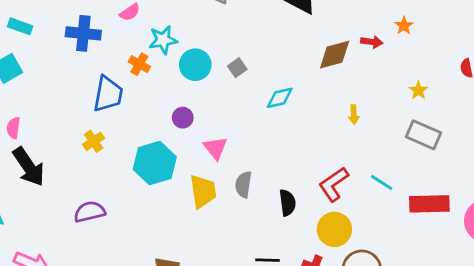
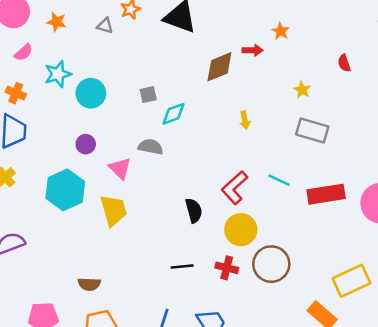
orange cross: (139, 64) -> (16, 93), moved
gray square: (237, 68) -> (148, 95), moved, turned 30
gray semicircle: (243, 184) -> (151, 147), moved, turned 100

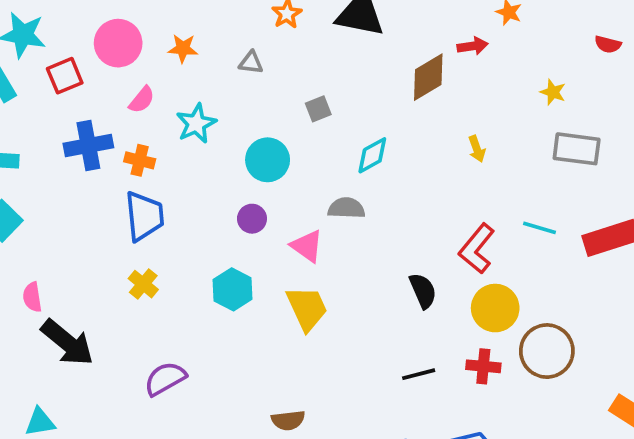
gray triangle: (105, 26) -> (251, 63), moved
red semicircle: (344, 63) -> (608, 44), turned -48
cyan circle: (91, 93) -> (268, 160), moved
gray square: (148, 95) -> (318, 109), moved
cyan hexagon: (65, 190) -> (233, 289), size x0.7

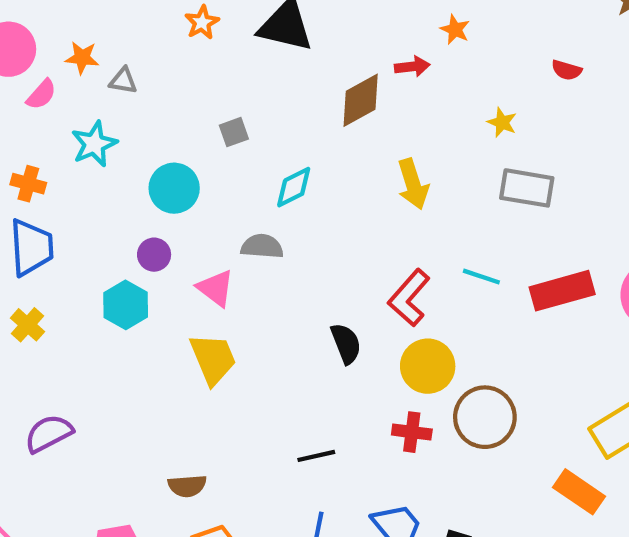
gray triangle: (251, 63) -> (123, 81), moved
pink semicircle: (142, 100) -> (41, 94), moved
yellow arrow: (477, 149) -> (413, 184), size x1.6
cyan hexagon: (233, 289) -> (126, 305), moved
black line: (419, 374) -> (316, 456), moved

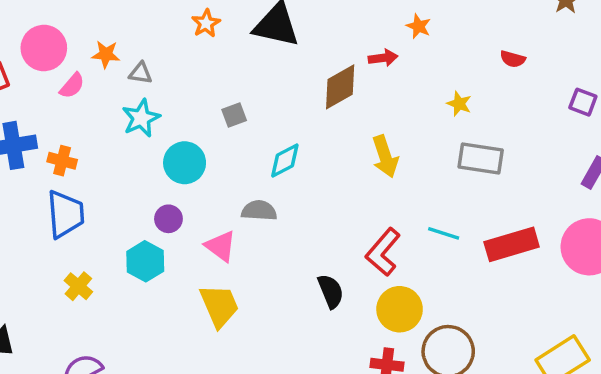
cyan star: (94, 144) -> (141, 118), moved
yellow cross: (28, 325) -> (78, 286), moved

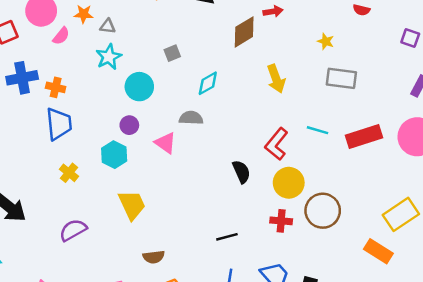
yellow trapezoid: (219, 306) -> (132, 205), moved

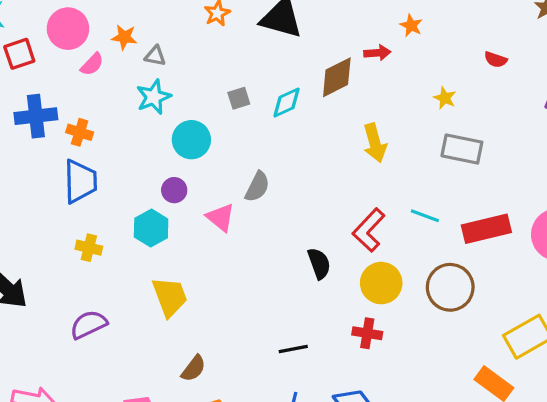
cyan diamond: (208, 83) -> (287, 103), moved
gray semicircle: (191, 118) -> (257, 187), turned 110
yellow cross: (69, 173) -> (89, 248), turned -30
brown circle: (323, 211) -> (450, 287), moved
brown semicircle: (154, 257) -> (193, 368), turned -50

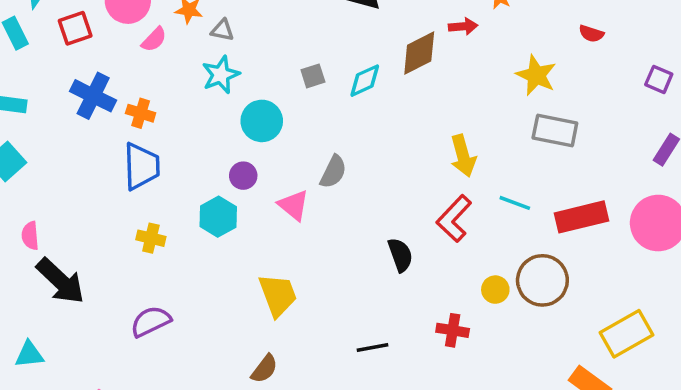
yellow star: (445, 98) -> (536, 75), size x1.6
blue cross: (36, 116) -> (93, 96), turned 33
yellow arrow: (375, 143) -> (463, 156), moved
yellow circle: (381, 283) -> (495, 290), moved, size x0.6
yellow trapezoid: (170, 297) -> (278, 295), moved

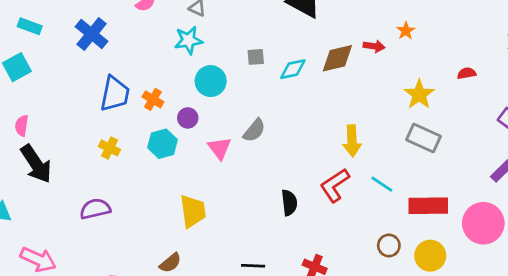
red semicircle: (591, 34) -> (467, 73), turned 138
orange cross: (141, 113) -> (153, 99), moved
brown circle: (542, 280) -> (389, 246), size x0.6
yellow circle: (495, 290) -> (430, 256), moved, size x1.5

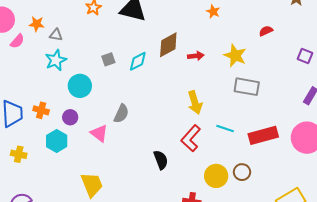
red arrow: (374, 46) -> (196, 56), moved
yellow circle: (430, 256) -> (216, 176), moved

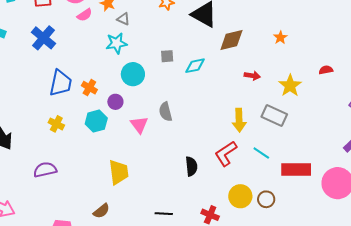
brown diamond: (168, 45) -> (231, 40), moved
gray rectangle: (247, 87) -> (274, 116), moved
gray semicircle: (121, 114) -> (166, 112), turned 126

